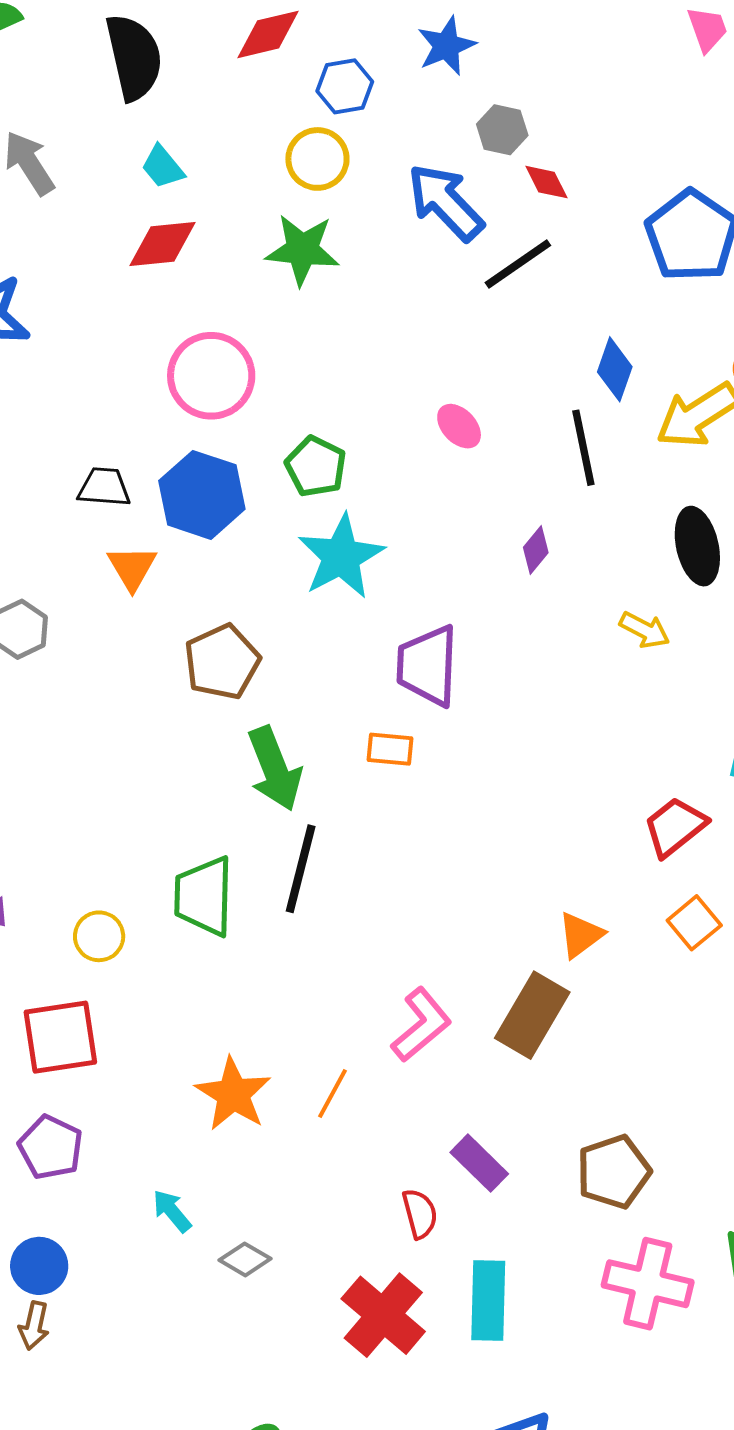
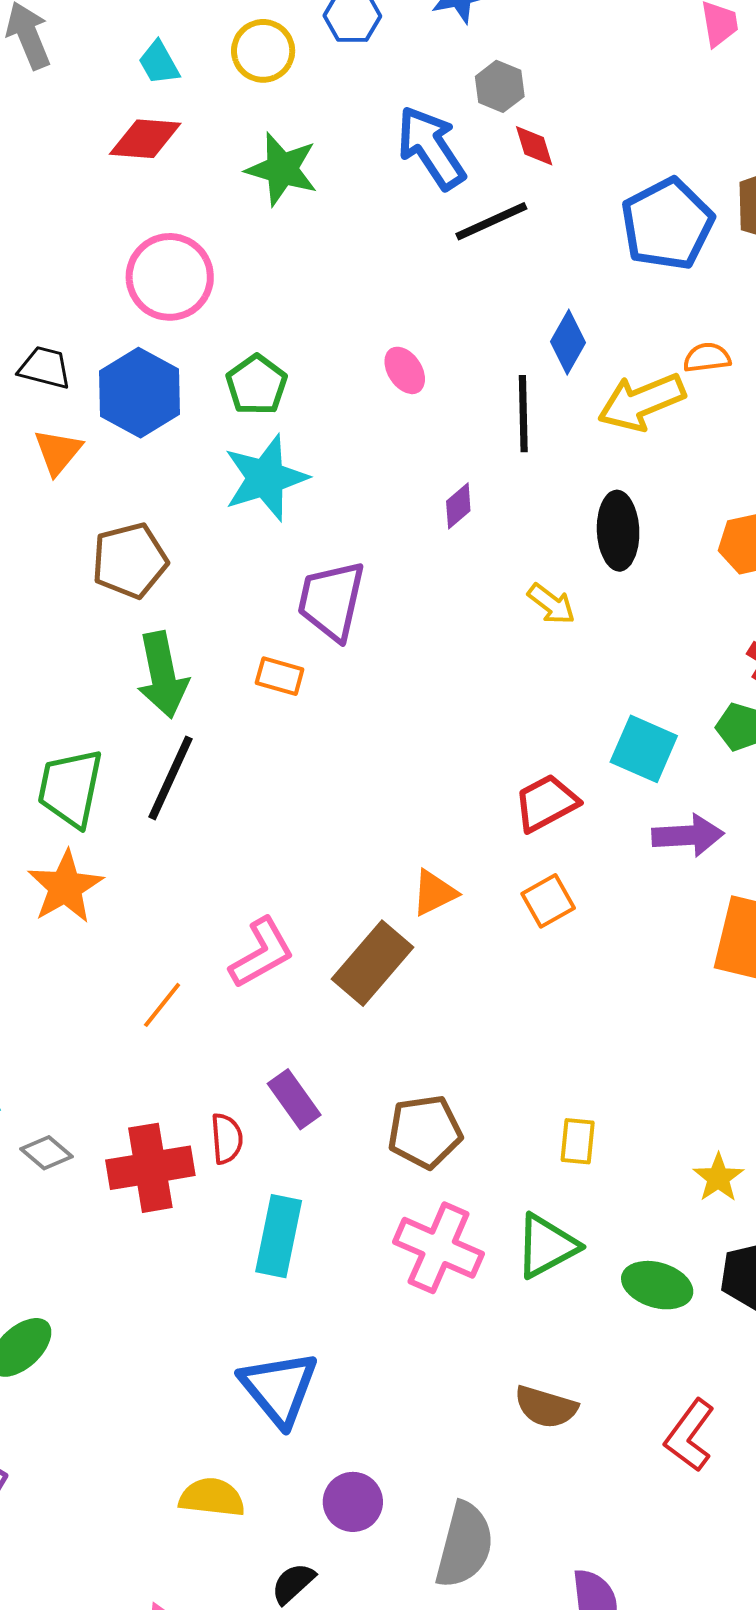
yellow circle: (317, 159) -> (263, 51), moved
orange star: (233, 1094) -> (65, 887), moved
red cross: (383, 1315) -> (150, 1168), moved, turned 30

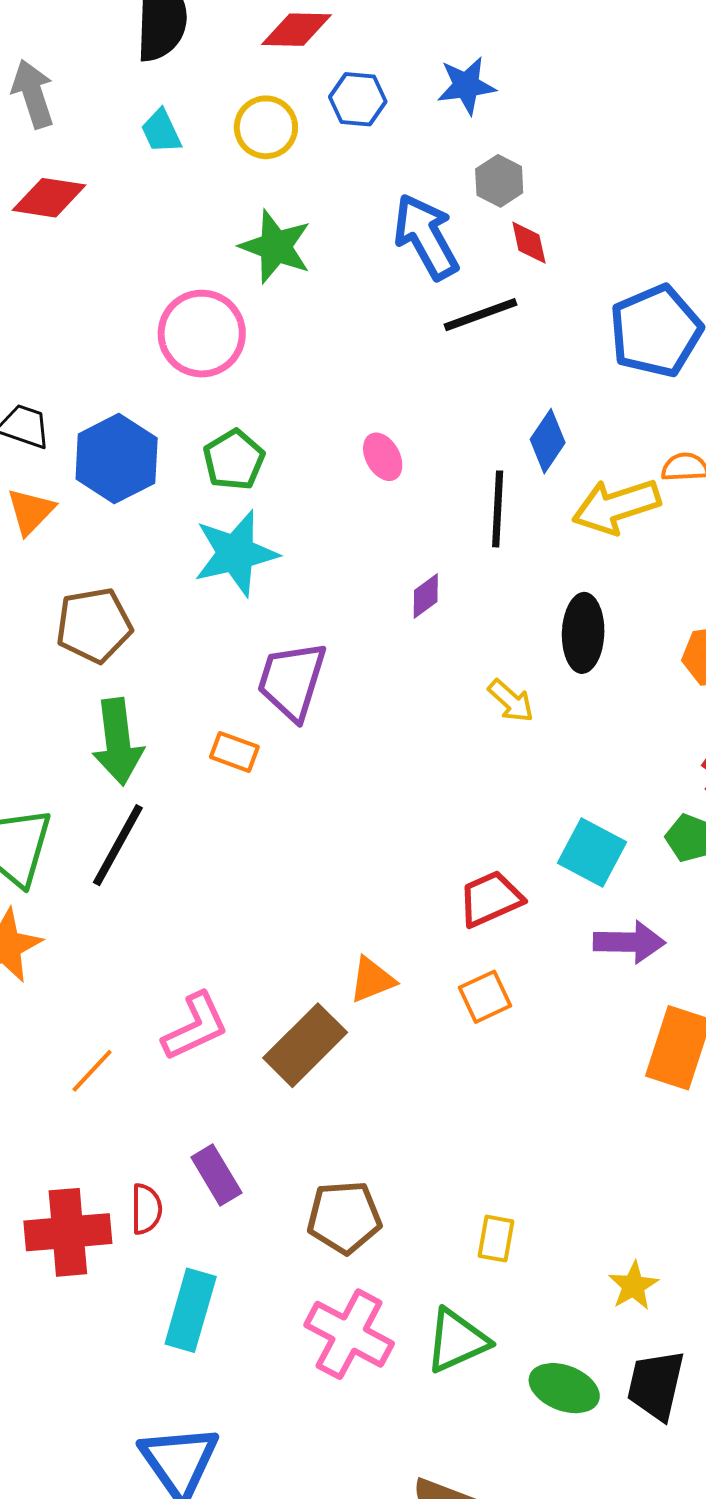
red diamond: (145, 139) -> (49, 198), moved
pink circle: (170, 277) -> (202, 334), moved

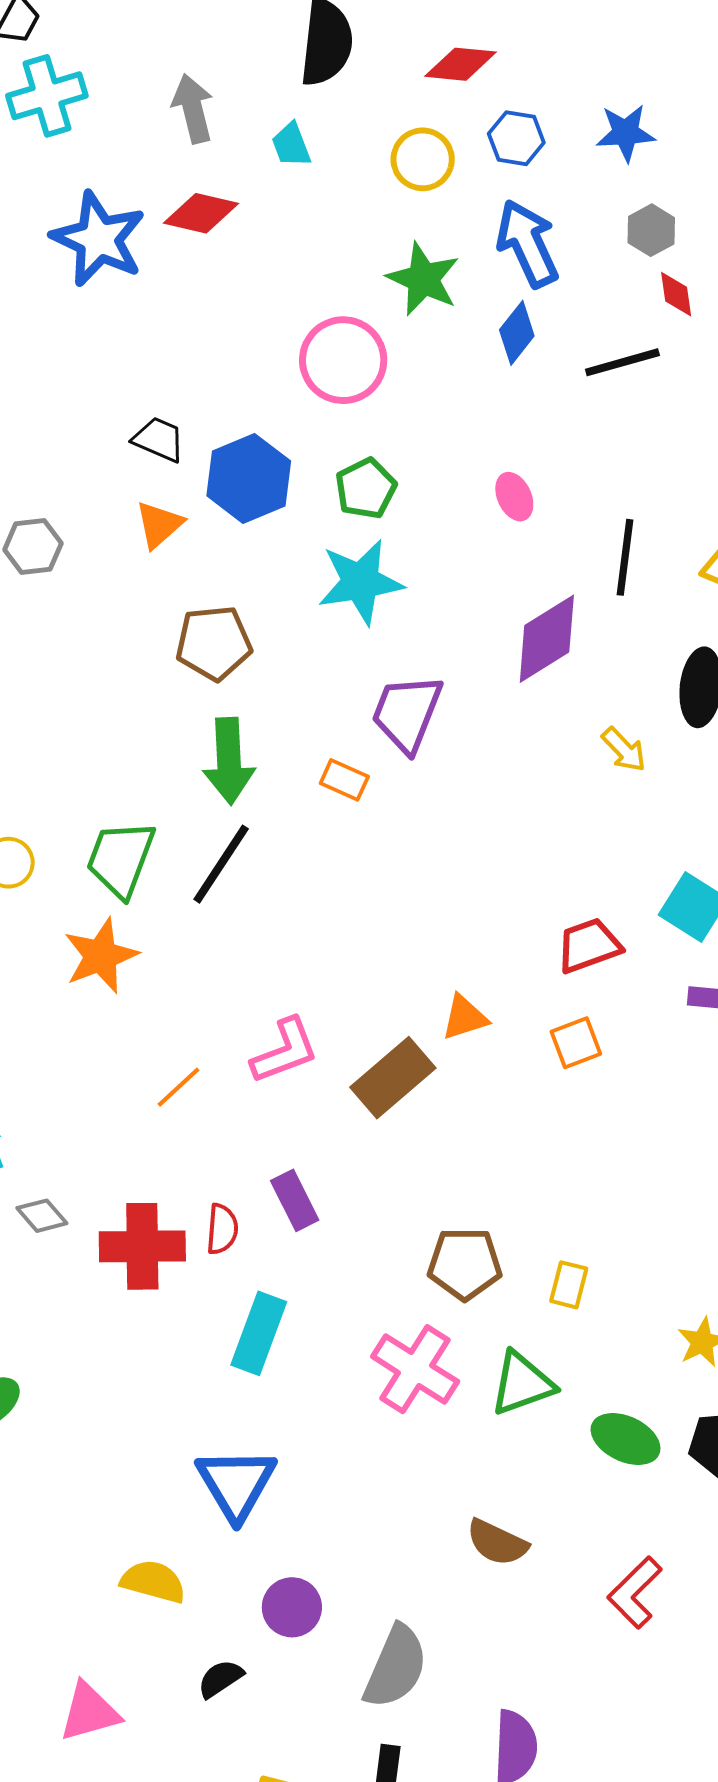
cyan trapezoid: (161, 131) -> (291, 145), moved
blue arrow: (426, 237) -> (527, 243), moved
blue diamond: (548, 441) -> (517, 333), moved
purple diamond: (426, 596) -> (547, 639), size x2.0
brown pentagon: (344, 1217) -> (465, 1264), moved

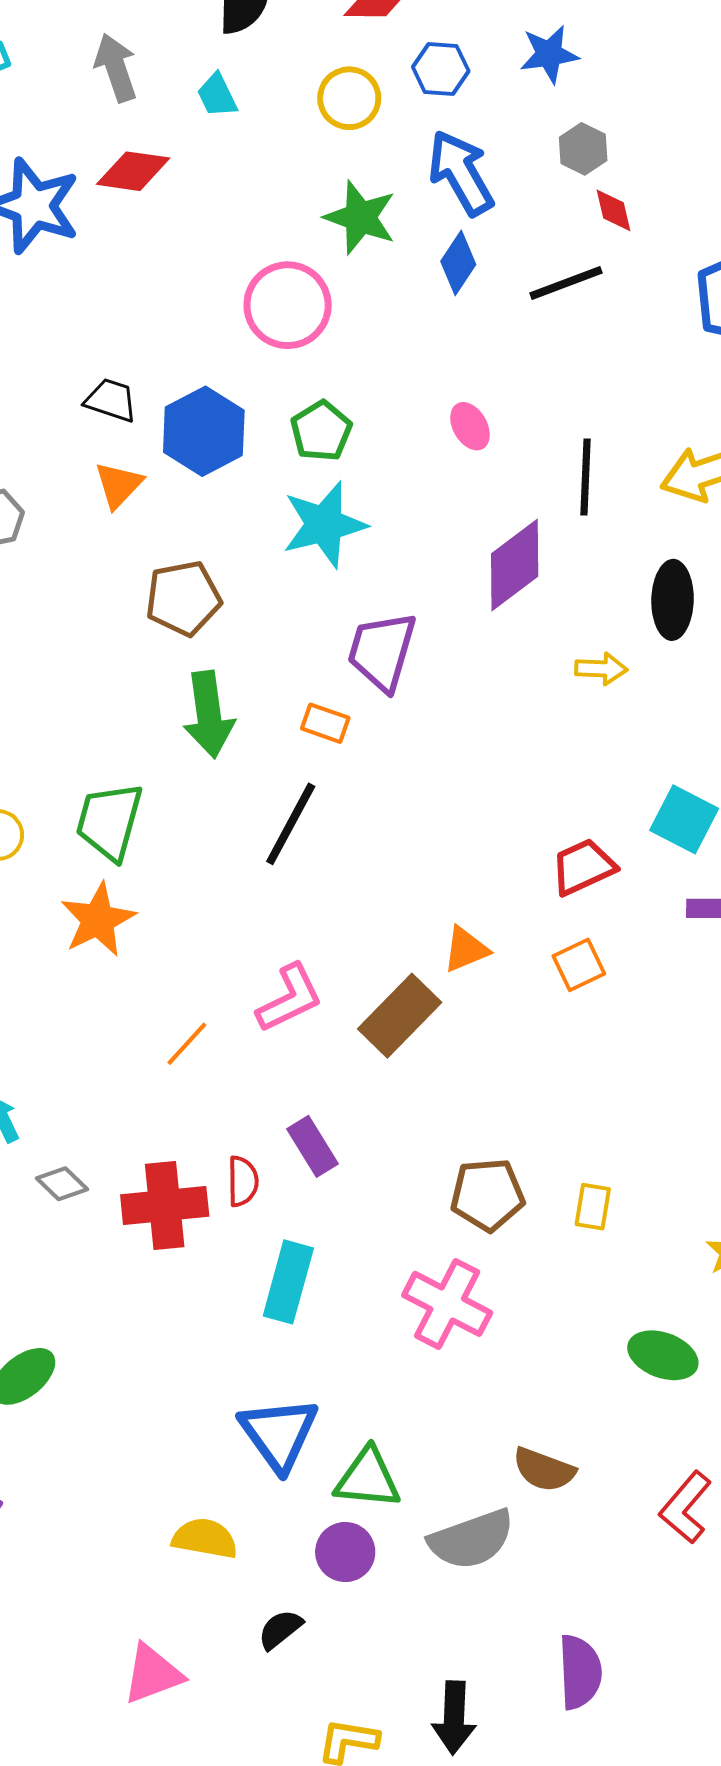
yellow arrow: (624, 750) -> (601, 669), turned -39
black line: (221, 864) -> (291, 824), moved
green triangle: (522, 1384) -> (368, 1479), moved, turned 30
gray semicircle: (396, 1667) -> (472, 1539), moved, turned 52

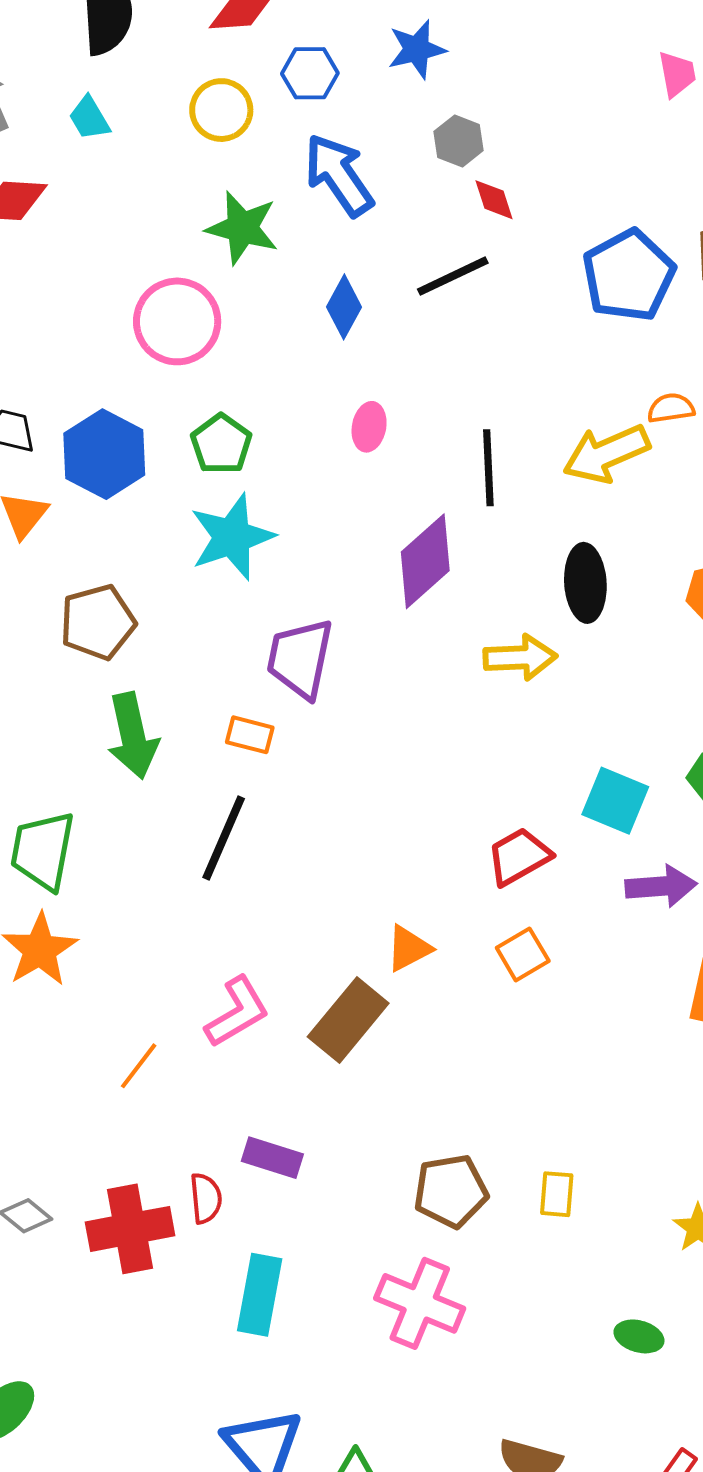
blue diamond: (458, 263) -> (344, 307), moved
pink ellipse: (470, 426) -> (369, 427), turned 45
yellow arrow: (601, 669) -> (520, 657), size x1.4
purple rectangle: (313, 1146) -> (272, 1158), turned -36
green ellipse: (663, 1355) -> (639, 1336), size x0.7

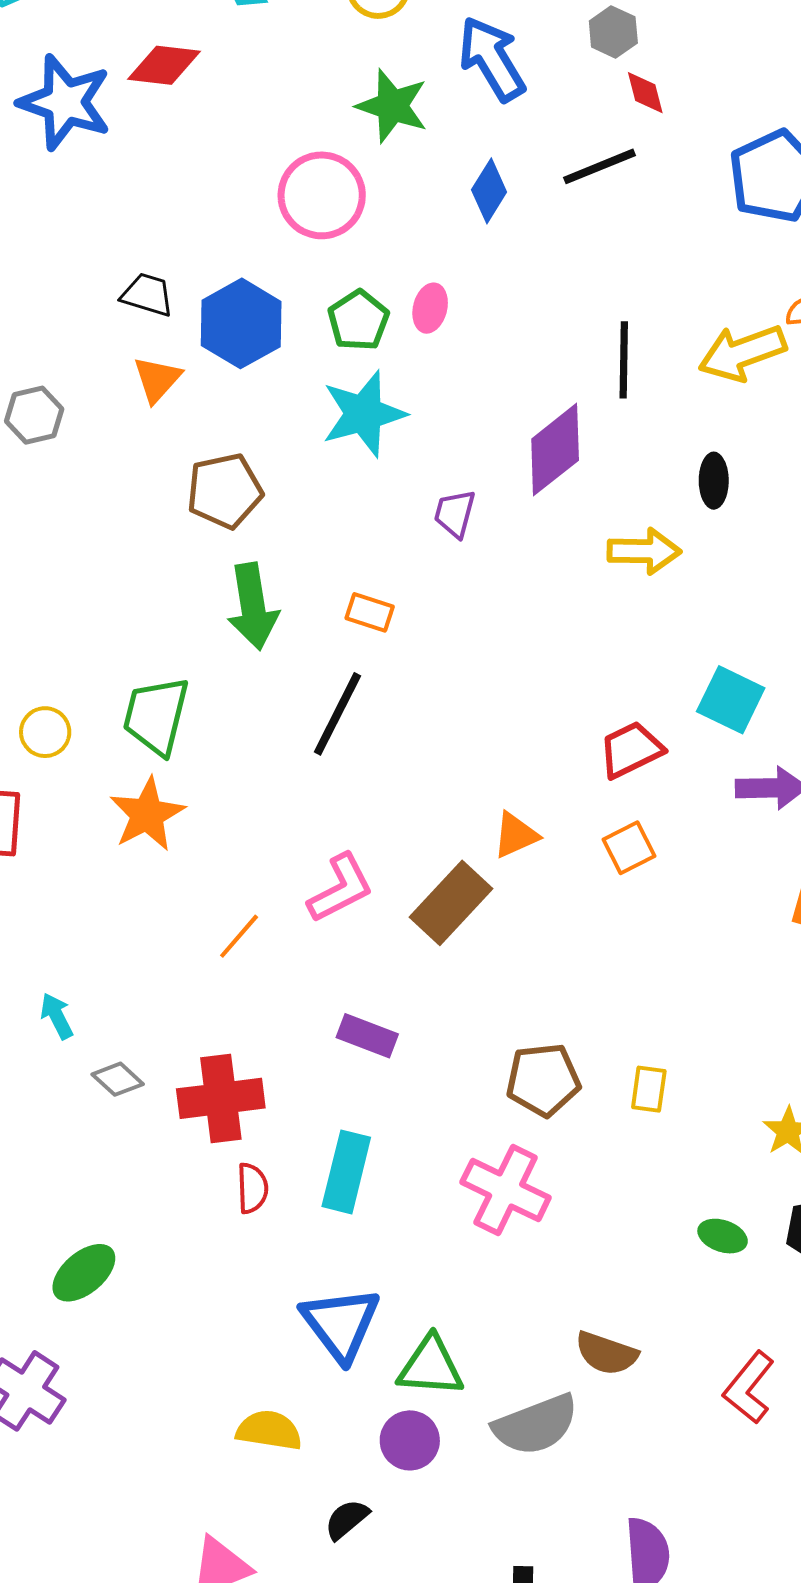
pink ellipse: (369, 427) -> (430, 308), moved
black ellipse: (585, 583) -> (714, 481), size x0.7
purple trapezoid: (300, 658) -> (455, 514), moved, size x0.6
red semicircle: (206, 1198) -> (252, 1188), moved

